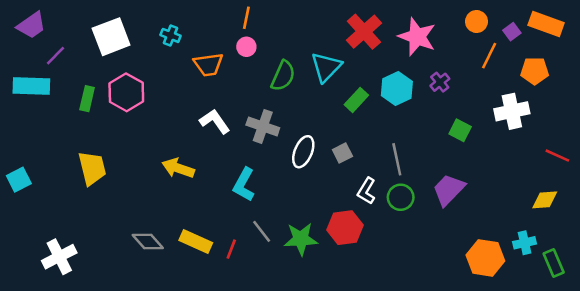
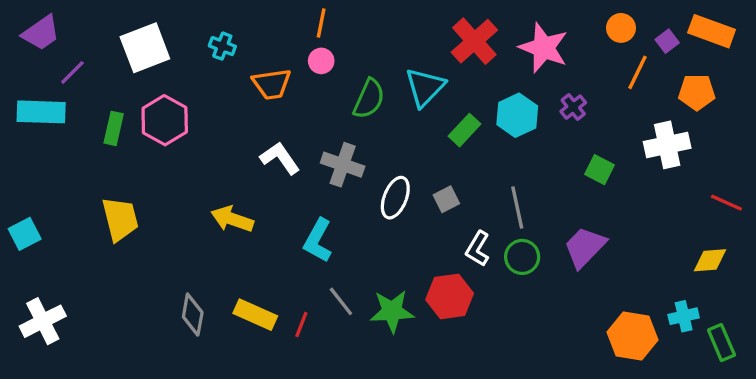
gray diamond: (148, 242) -> (193, 315), turned 52
white cross: (59, 257) -> (43, 321), moved

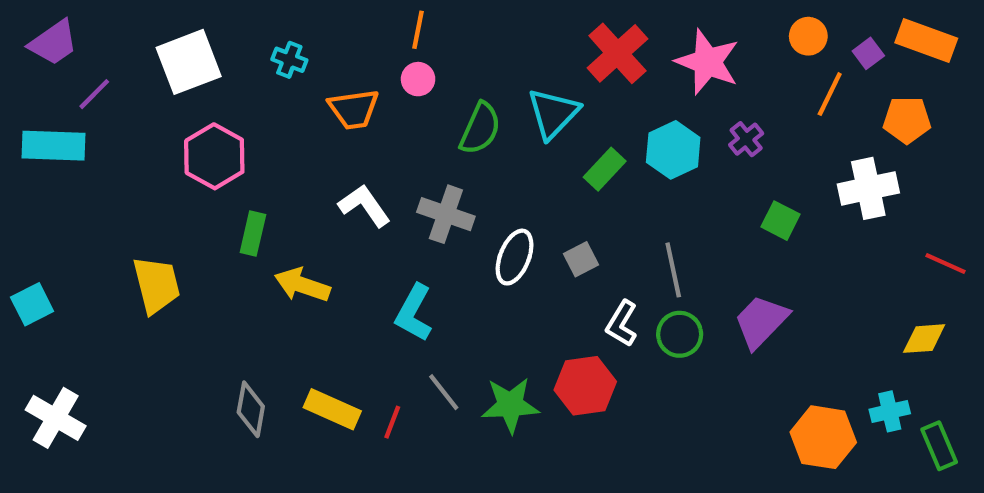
green rectangle: (114, 128) -> (253, 233), moved
white cross: (43, 321) -> (56, 418), turned -33

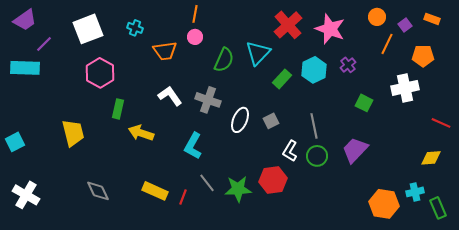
orange rectangle: (926, 40) -> (432, 19), size x0.6
gray diamond: (251, 409) -> (98, 191), moved, turned -35

